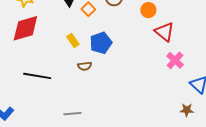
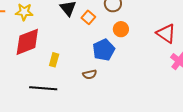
orange circle: (148, 10) -> (121, 29), moved
yellow rectangle: (73, 41) -> (54, 60), moved, turned 56

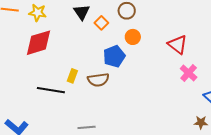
yellow rectangle: (54, 60) -> (72, 76), moved
brown semicircle: (90, 74) -> (98, 80), size x1.5

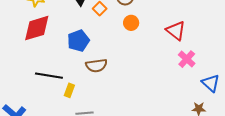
blue pentagon: (114, 56) -> (78, 41), moved
yellow rectangle: (72, 76) -> (69, 90), moved

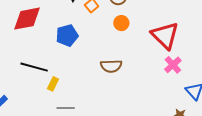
red triangle: (176, 31) -> (165, 35), size x1.4
brown semicircle: (96, 65) -> (111, 66), moved

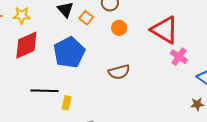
blue pentagon: (67, 35) -> (69, 52), size x1.4

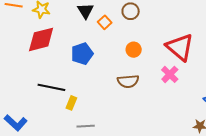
orange circle: (119, 28) -> (134, 50), moved
blue pentagon: (69, 52) -> (82, 54), size x0.7
pink cross: (179, 57) -> (170, 74), moved

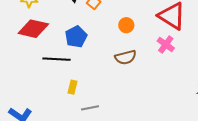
red diamond: (41, 39) -> (33, 29), turned 36
black line: (51, 87) -> (57, 59), moved

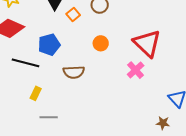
brown semicircle: (126, 57) -> (74, 72), moved

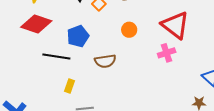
pink cross: (136, 70) -> (167, 53), turned 30

